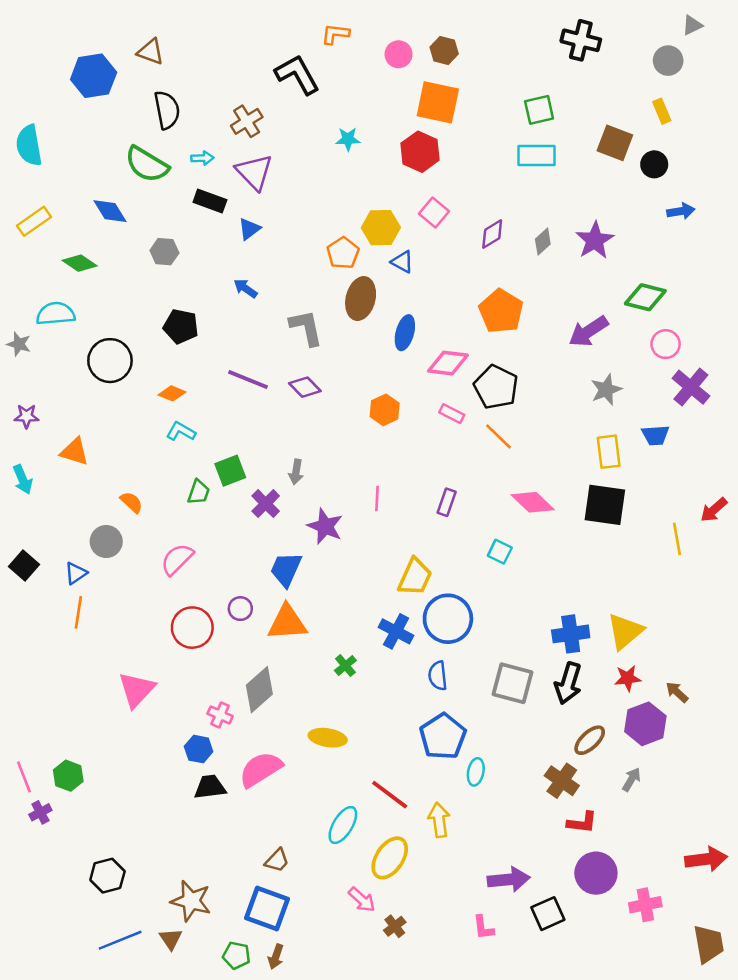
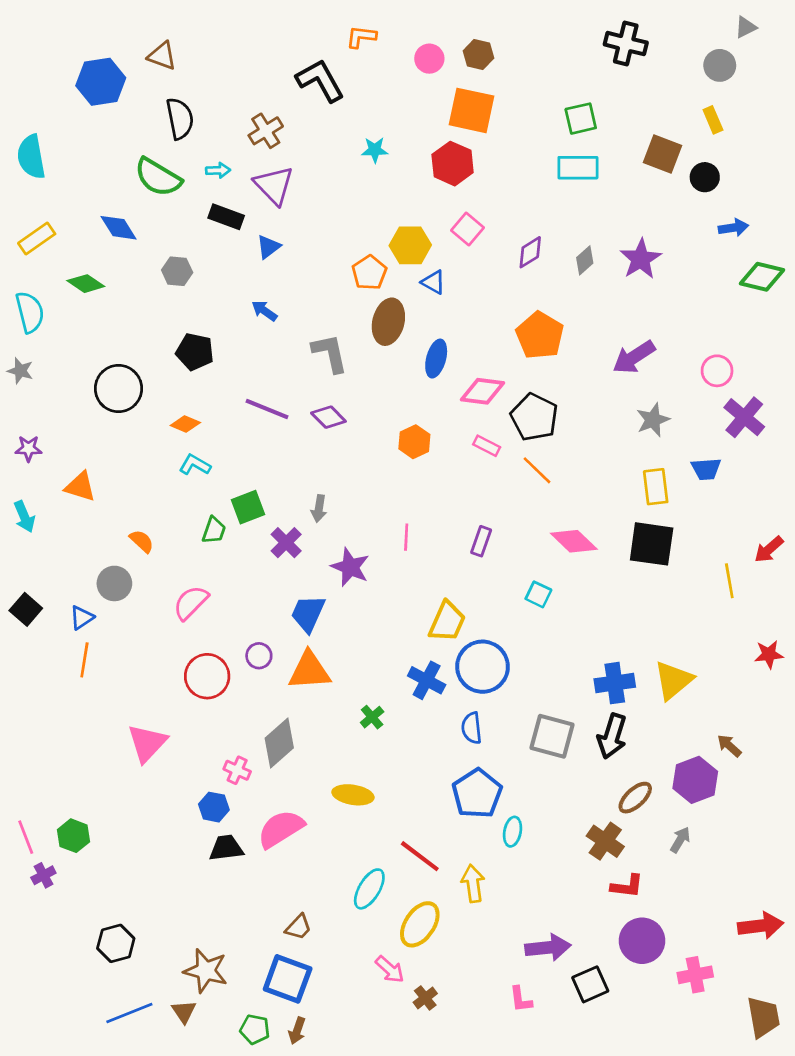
green diamond: (645, 297) -> (762, 277), moved
cyan semicircle: (56, 314) -> (30, 312), moved, turned 81
red star: (628, 678) -> (769, 654), moved

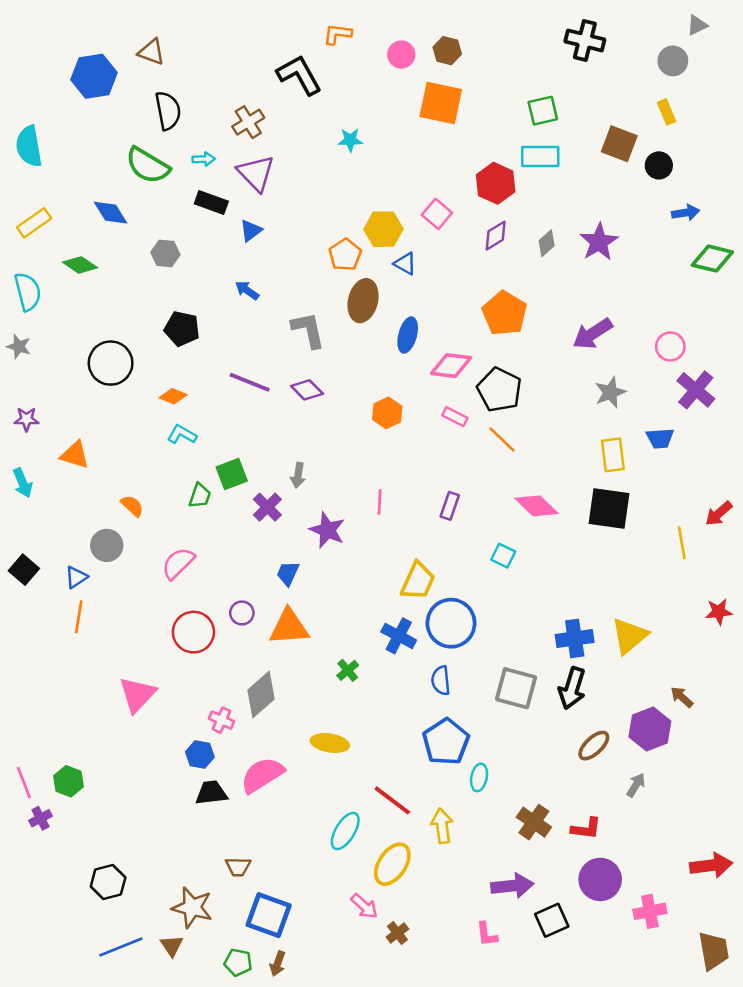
red hexagon: (453, 164) -> (496, 183), moved
blue trapezoid: (308, 613) -> (288, 573), size x0.7
brown cross: (605, 841) -> (534, 822), moved
brown trapezoid: (298, 927) -> (238, 867), moved, turned 48

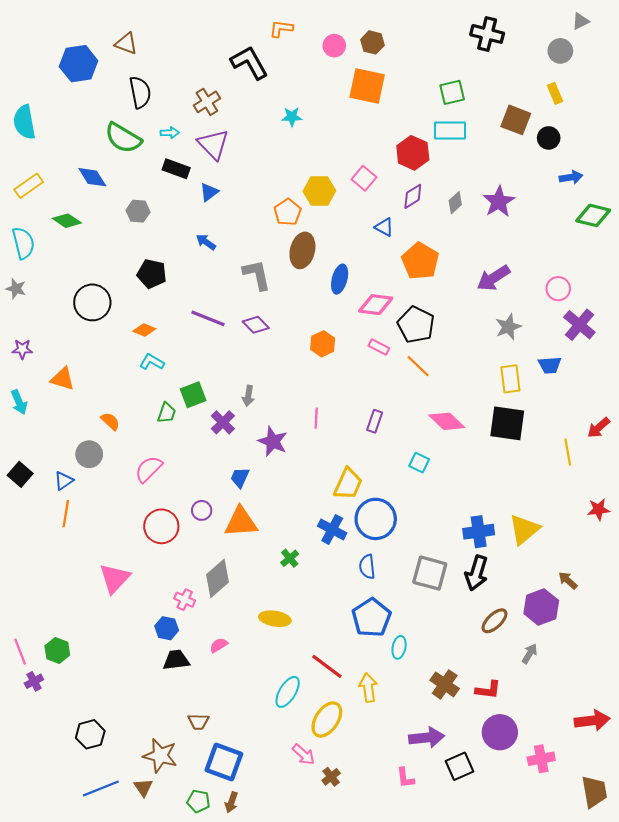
blue triangle: (405, 264) -> (384, 227), moved
pink semicircle: (262, 775) -> (219, 645), size x0.5

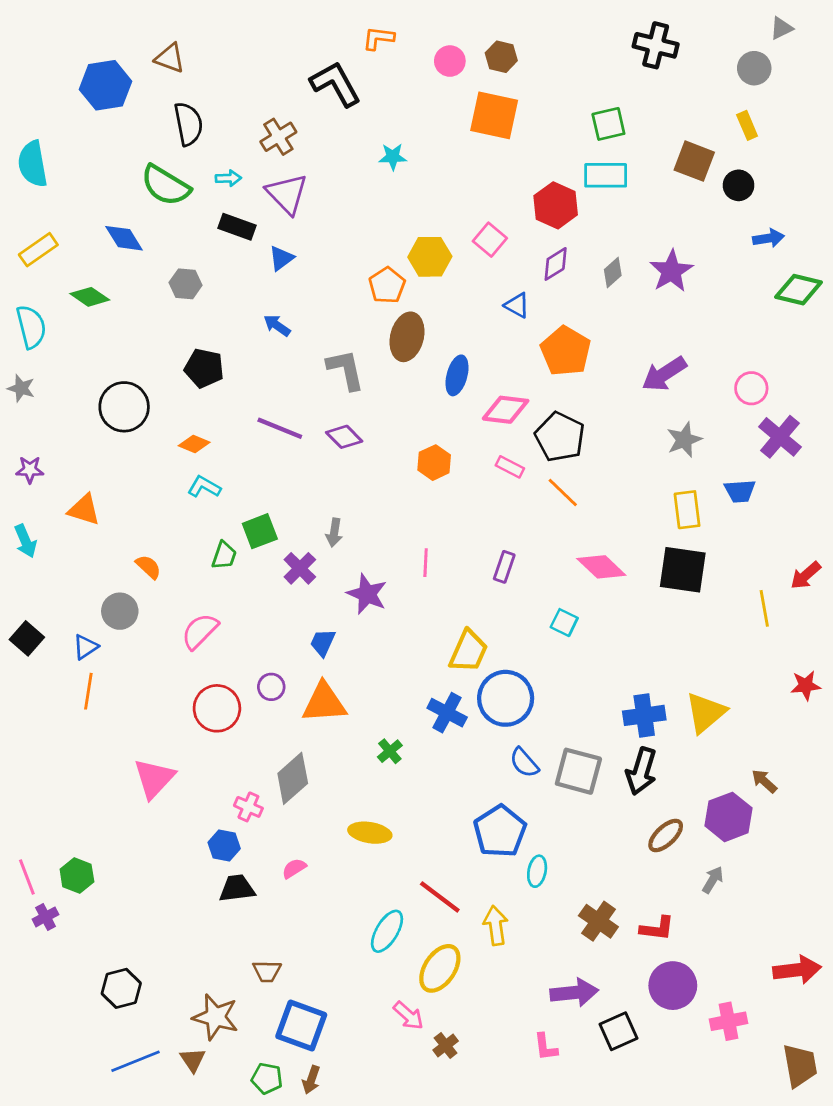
blue semicircle: (367, 567) -> (524, 763), moved, turned -35

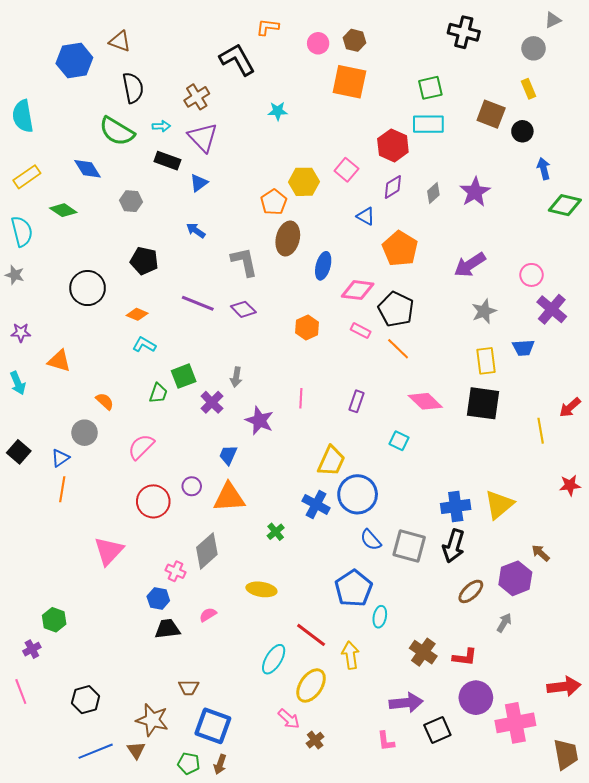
blue arrow: (769, 238) -> (544, 169), turned -95
pink line: (27, 877) -> (21, 692), moved
pink cross: (729, 1021) -> (515, 723), size x1.5

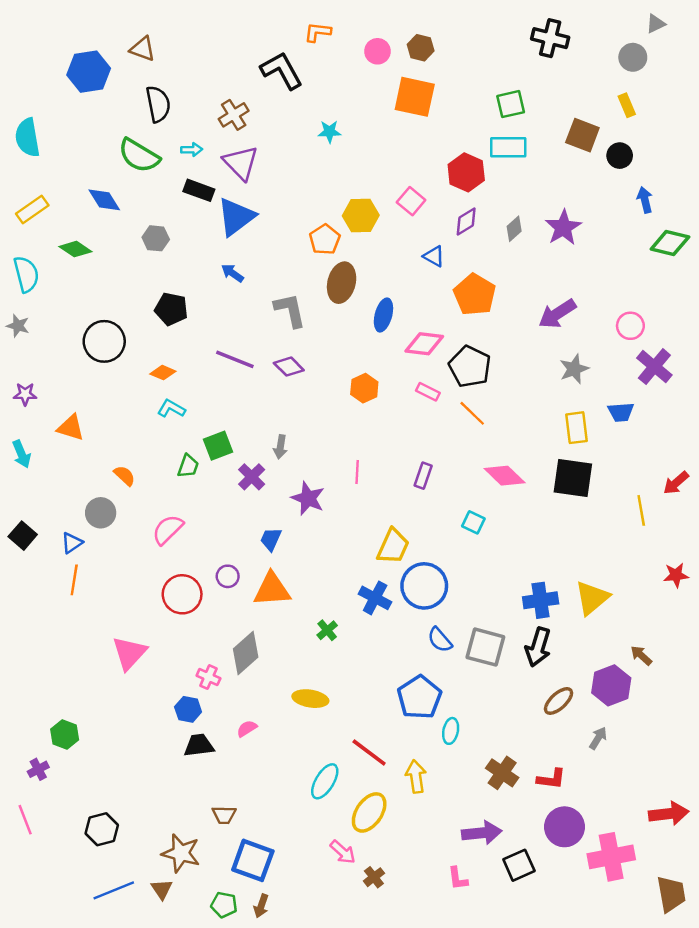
blue triangle: (199, 183) -> (236, 217), size x1.8

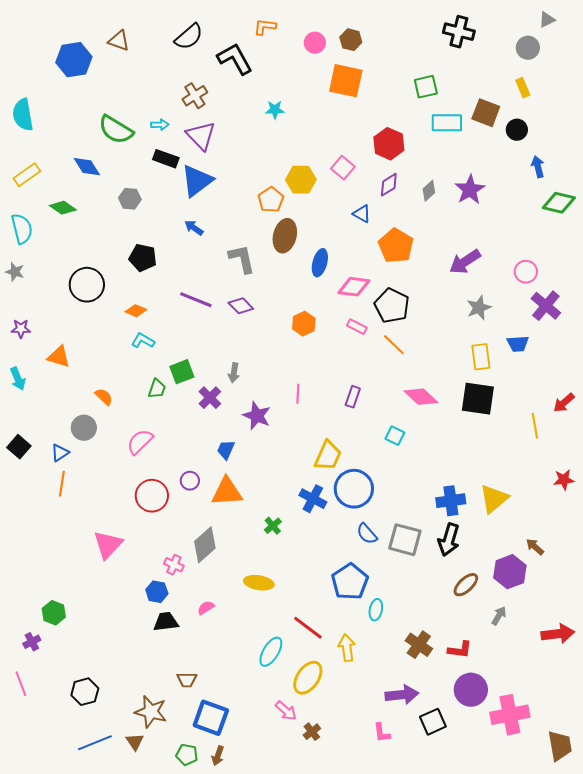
black semicircle: (158, 104) -> (189, 37), moved, turned 60
cyan rectangle: (508, 147) -> (447, 123), moved
red arrow: (669, 814) -> (558, 634), moved

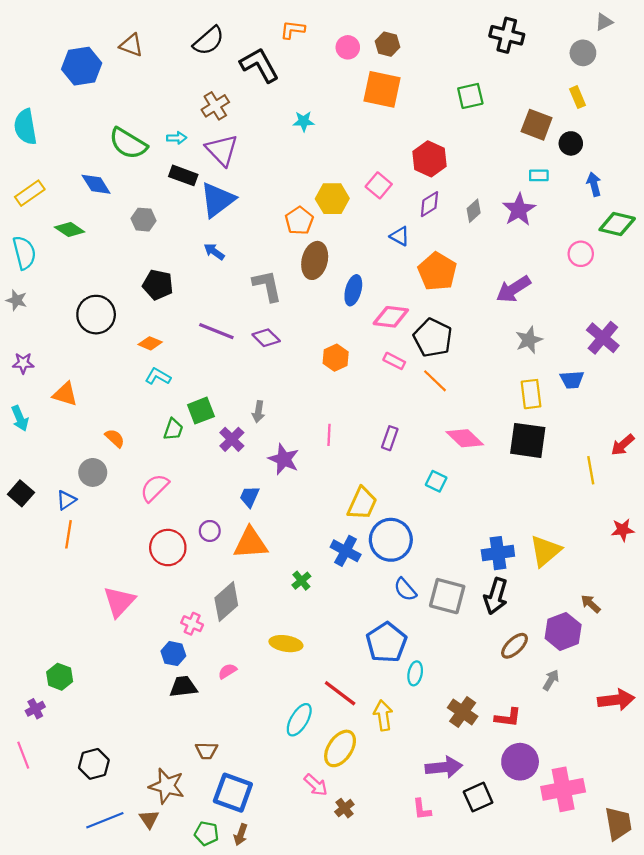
cyan rectangle: (447, 123) -> (539, 175), moved, size x0.6
pink circle: (526, 272) -> (581, 254), moved

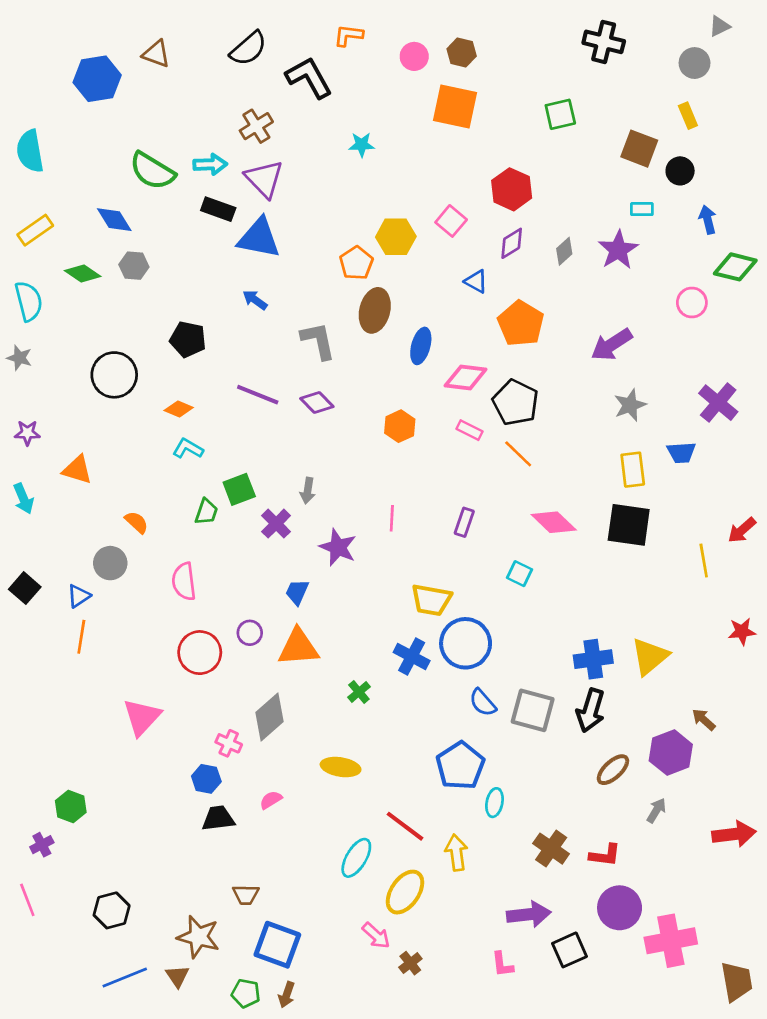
cyan arrow: (177, 138) -> (210, 164), size x1.4
blue triangle: (217, 200) -> (259, 238), turned 48
gray hexagon: (144, 220) -> (134, 266), moved
pink semicircle: (155, 488) -> (184, 581), turned -52
yellow trapezoid: (362, 503) -> (431, 600), turned 76

